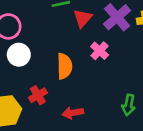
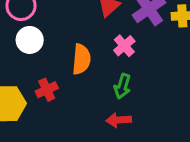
green arrow: (129, 105) -> (123, 86), moved
red arrow: (73, 113) -> (119, 120), moved

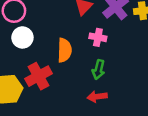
pink cross: (124, 46) -> (98, 37), turned -35
red cross: (47, 90) -> (39, 76), size x1.5

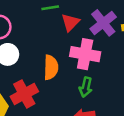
pink cross: (98, 37) -> (85, 54), size x1.6

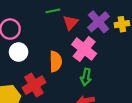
pink cross: (85, 54) -> (84, 49), turned 30

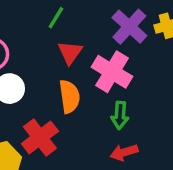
green line: (53, 11) -> (56, 18), turned -40
red triangle: (71, 23) -> (70, 52), moved

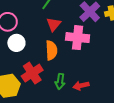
pink cross: (112, 72) -> (78, 38), turned -30
green arrow: (120, 115) -> (60, 81), moved

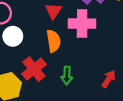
red arrow: (81, 86) -> (109, 79), moved, turned 140

